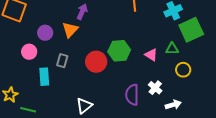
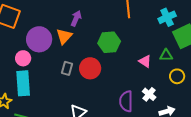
purple circle: (45, 33) -> (39, 39), size x1.6
green hexagon: (119, 51) -> (109, 42), moved
gray rectangle: (62, 61) -> (67, 68), moved
cyan rectangle: (44, 77) -> (23, 83), moved, size x1.4

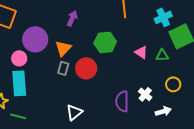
orange triangle: (64, 36) -> (63, 48), moved
pink triangle: (145, 61) -> (141, 52), moved
yellow circle: (177, 76) -> (173, 84), moved

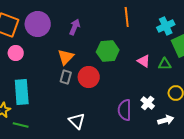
purple circle: (35, 39) -> (38, 24), moved
pink circle: (19, 58) -> (16, 53), moved
white triangle: (74, 112) -> (77, 121), turned -36

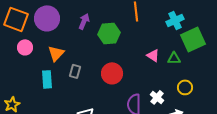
green hexagon: (108, 51) -> (109, 33), moved
orange triangle: (66, 57) -> (56, 53), moved
red circle: (89, 77) -> (112, 73), moved
cyan rectangle: (22, 92) -> (47, 79), moved, size x0.7

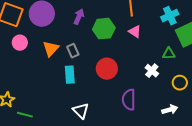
pink triangle: (153, 55) -> (135, 32), moved
gray rectangle: (75, 71) -> (73, 51), moved, turned -40
cyan rectangle: (47, 79) -> (70, 75), moved
white cross: (157, 97) -> (152, 71), moved

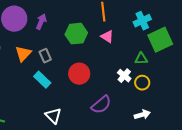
purple arrow: (79, 17) -> (41, 22), moved
cyan rectangle: (70, 75) -> (42, 80), turned -42
yellow circle: (180, 83) -> (142, 83), moved
purple semicircle: (129, 100) -> (101, 105), turned -130

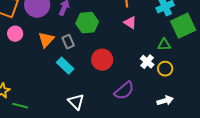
green hexagon: (76, 34) -> (87, 23), moved

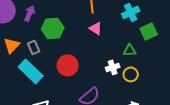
green square: (183, 26) -> (149, 31), size x0.7
white cross: (147, 62) -> (113, 67), turned 32
cyan rectangle: (65, 66) -> (31, 71), size x1.4

